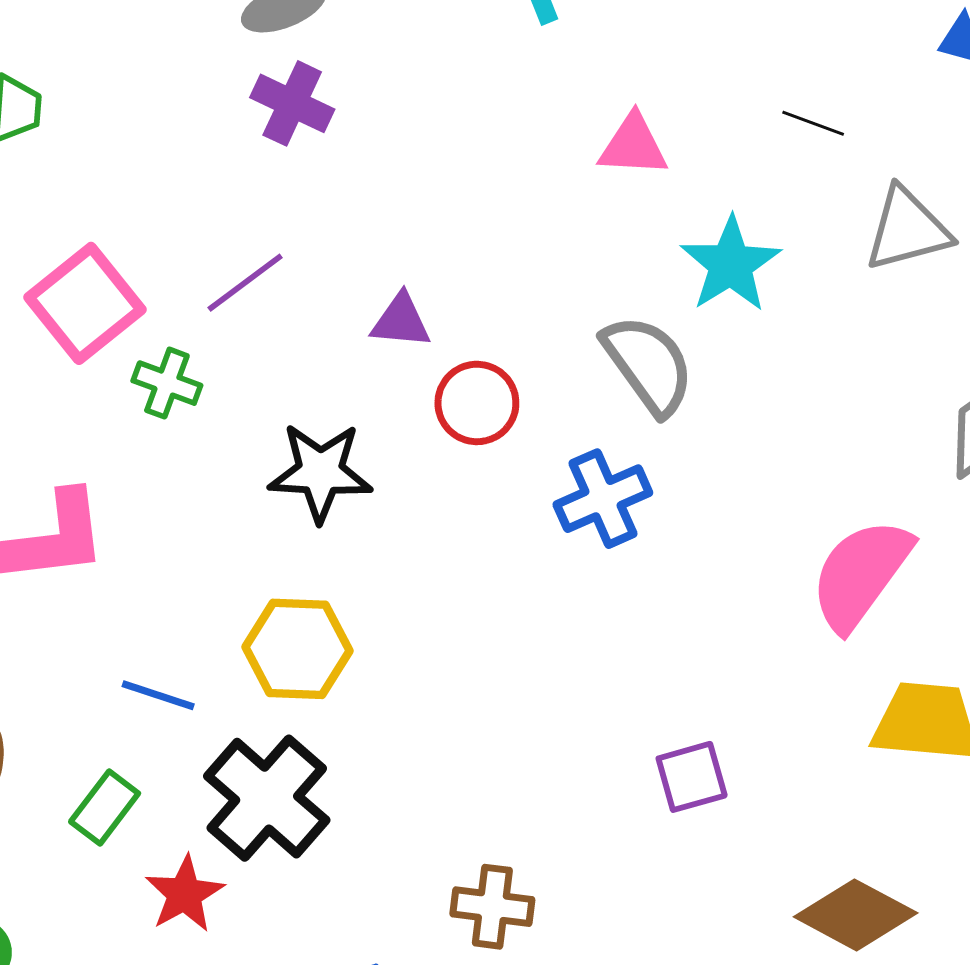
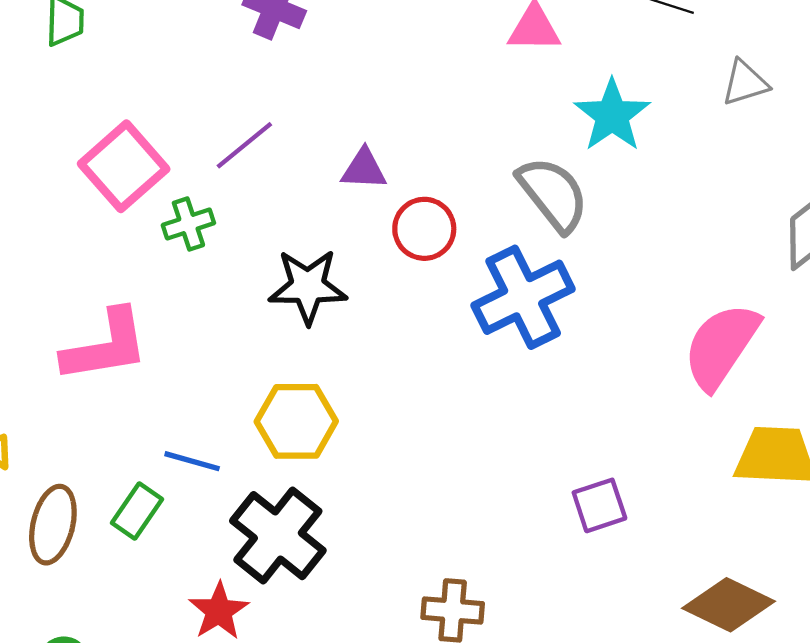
gray triangle: (907, 229) -> (745, 83), size x0.7
green cross: (167, 383) -> (188, 224), turned -36
blue cross: (603, 499) -> (523, 297), size x1.4
green rectangle: (105, 807) -> (137, 511), moved

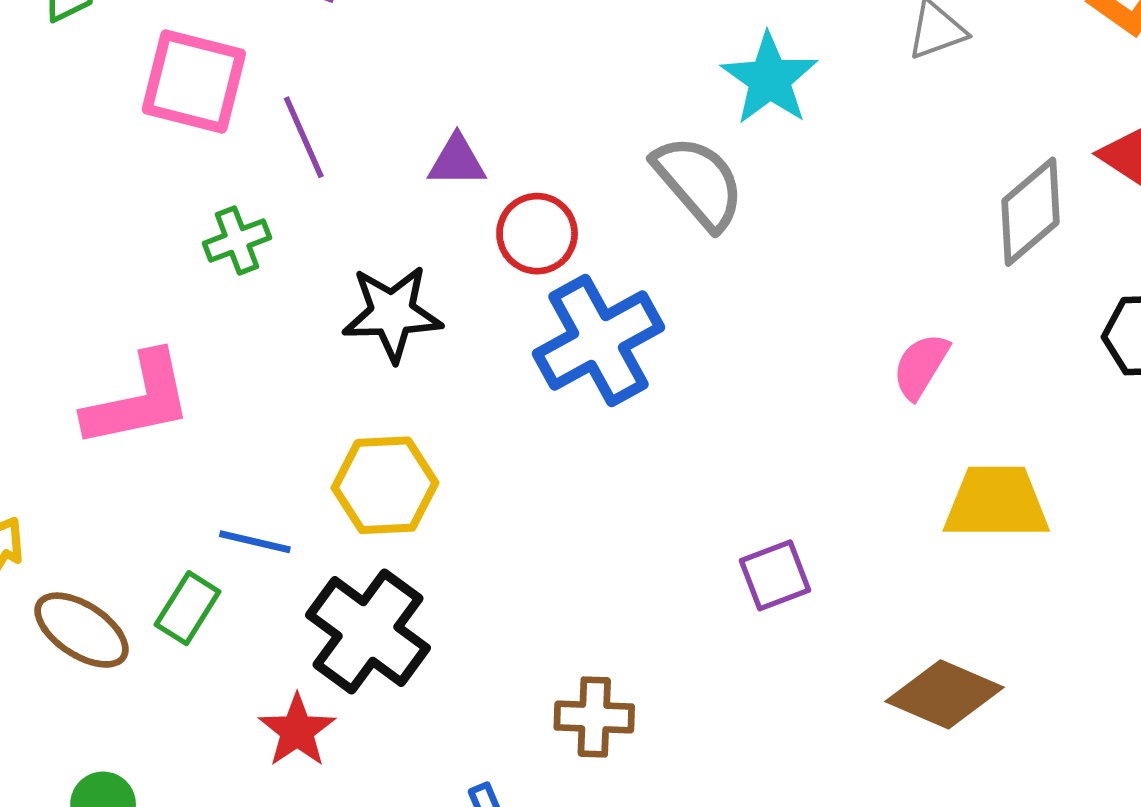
purple line: (244, 145) -> (304, 137), turned -72
pink square: (124, 166) -> (194, 82), moved, turned -32
blue cross: (523, 297) -> (599, 340), moved
pink semicircle: (721, 346) -> (921, 366), size x0.6
brown ellipse: (53, 525) -> (82, 630), turned -68

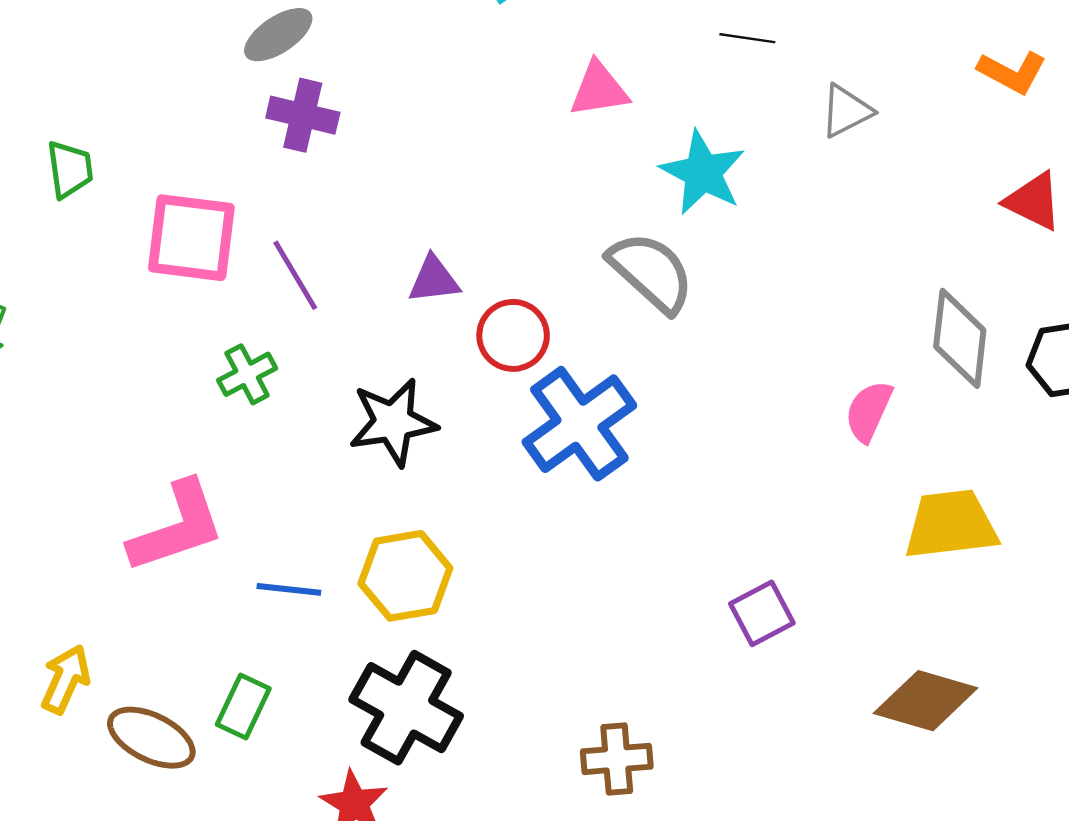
gray diamond: (1030, 212) -> (960, 338), moved, turned -36
blue line: (255, 542) -> (289, 589), moved

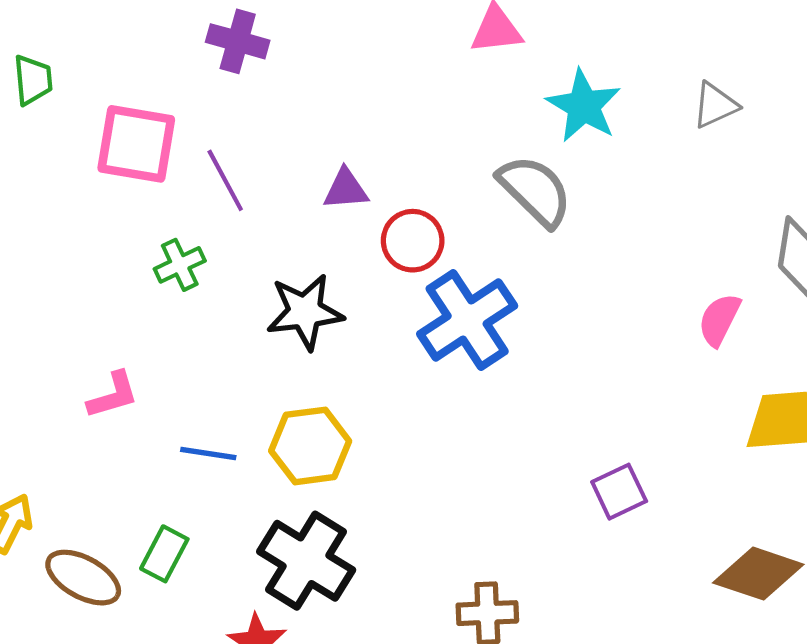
gray triangle: (846, 111) -> (715, 105), moved
pink L-shape: (177, 527) -> (113, 395), size x0.6

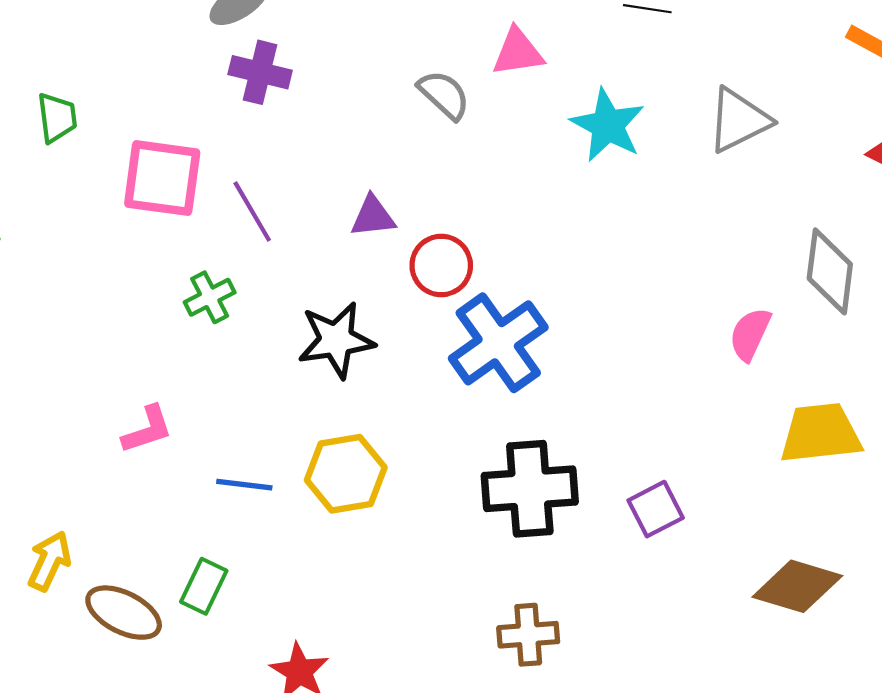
gray triangle: (715, 105) -> (739, 120), size x1.4
gray semicircle: (535, 191) -> (444, 95), moved, size x0.7
black cross: (306, 561) -> (530, 489), moved, turned -34

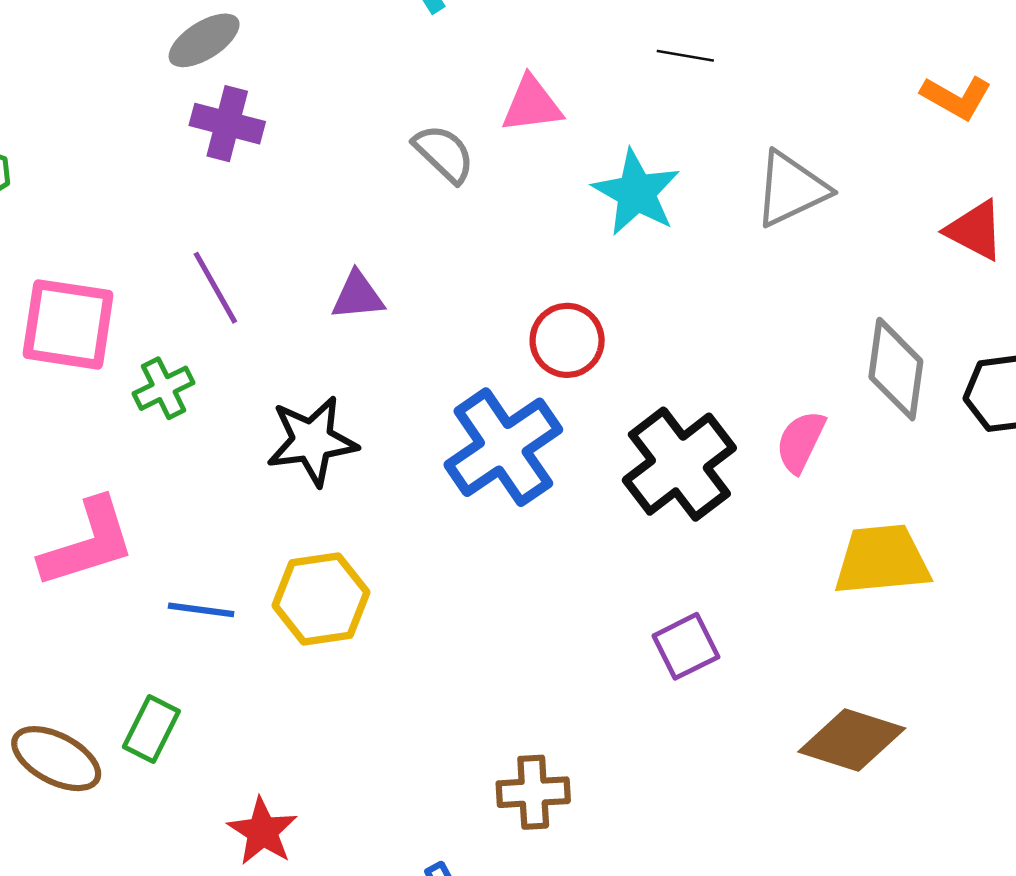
pink square: (162, 178) -> (68, 324), moved
red circle: (441, 265) -> (567, 340), moved
pink L-shape: (147, 430) -> (88, 543), size x1.6
black cross: (530, 489) -> (679, 464), moved, turned -34

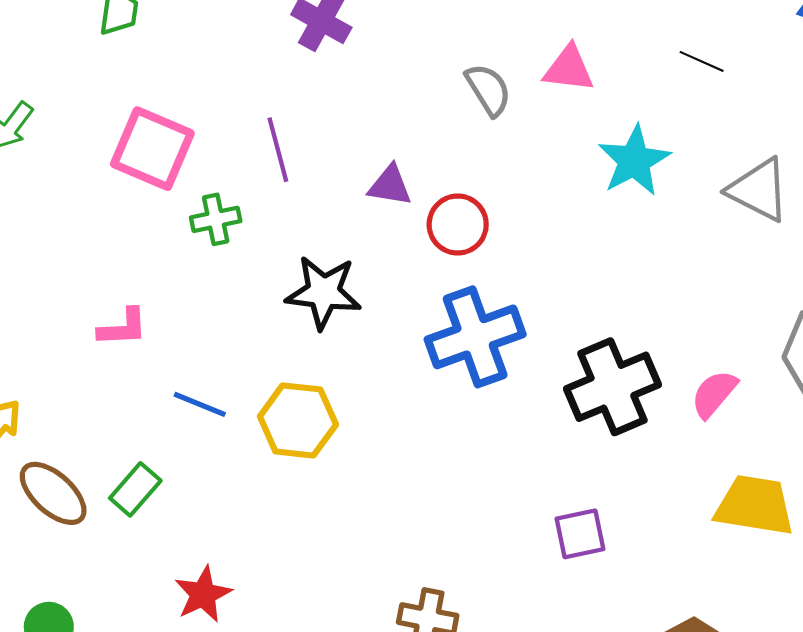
gray triangle: (791, 189) -> (759, 190), turned 38
red circle: (567, 340) -> (458, 224), moved
pink L-shape: (88, 543) -> (123, 328), size x0.6

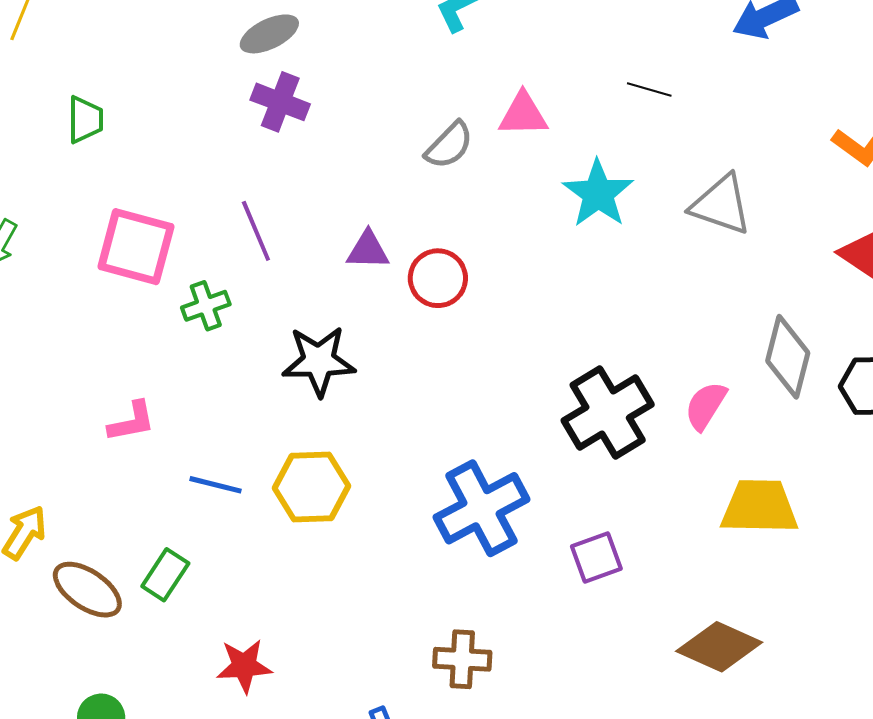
gray semicircle: (488, 90) -> (449, 145), turned 84
blue cross: (475, 337) -> (481, 508), moved
red star: (203, 594) -> (244, 666), turned 30

